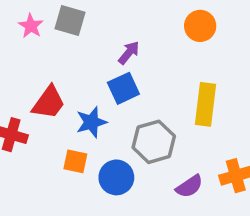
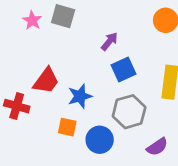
blue square: (123, 88) -> (123, 69), moved

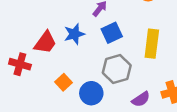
blue star: (80, 96) -> (74, 34), moved
orange square: (67, 127) -> (63, 82), turned 35

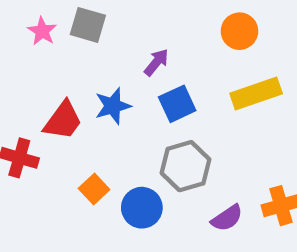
yellow rectangle: (152, 44) -> (256, 93), moved, turned 64

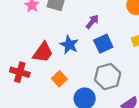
blue star: (113, 106) -> (69, 45), turned -30
orange square: (94, 189) -> (59, 79), moved

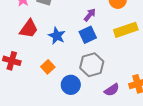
purple arrow: (92, 22) -> (90, 15), moved
red trapezoid: (43, 52) -> (29, 29), moved

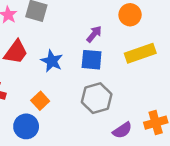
blue square: (88, 35) -> (92, 60), turned 30
blue circle: (71, 85) -> (26, 126), moved

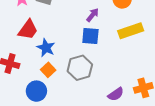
blue star: (52, 61) -> (46, 48), moved
gray hexagon: (97, 98) -> (80, 68), moved

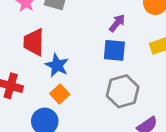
red trapezoid: (28, 30) -> (34, 42), turned 145
gray hexagon: (80, 68) -> (123, 91), moved

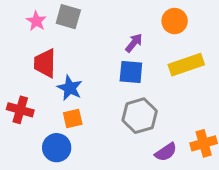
orange square: (60, 94) -> (73, 119), turned 30

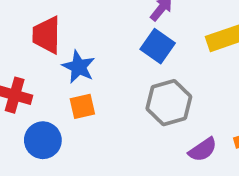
blue square: (131, 72) -> (158, 46), turned 30
blue circle: (57, 148) -> (43, 140), moved

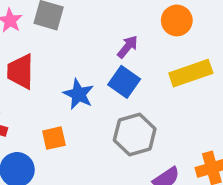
blue star: (79, 67) -> (78, 94), moved

